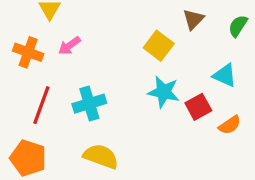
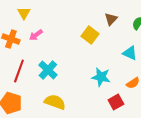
cyan star: (164, 92) -> (101, 77), moved
cyan cross: (89, 104) -> (48, 70), turned -30
red square: (198, 107) -> (116, 102), moved

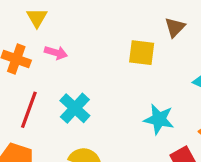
pink arrow: (36, 35) -> (56, 53), turned -128
yellow square: (90, 35) -> (142, 53), turned -30

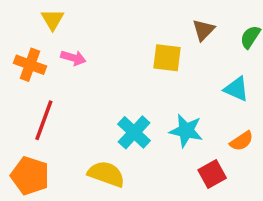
cyan cross: (75, 108) -> (134, 132), moved

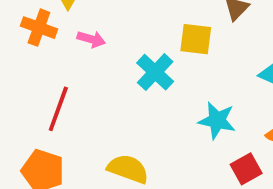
orange cross: (30, 65) -> (39, 28), moved
cyan cross: (134, 132) -> (155, 72), moved

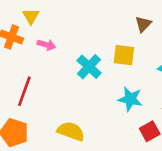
yellow square: (196, 39) -> (124, 55), moved

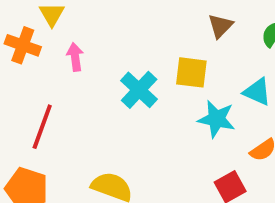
pink arrow: (46, 45) -> (75, 57), turned -114
cyan star: (130, 99) -> (217, 119), moved

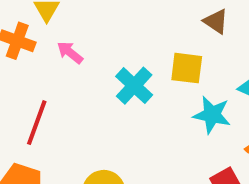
brown triangle: (220, 26) -> (216, 21), turned -40
pink arrow: (75, 57) -> (70, 52), turned -44

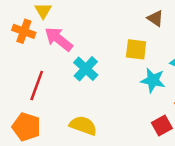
pink arrow: (70, 52) -> (59, 39), size x1.6
cyan cross: (134, 86) -> (86, 69), moved

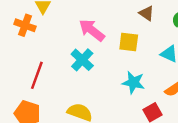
pink arrow: (59, 39) -> (92, 30), moved
cyan star: (153, 80) -> (133, 82), moved

